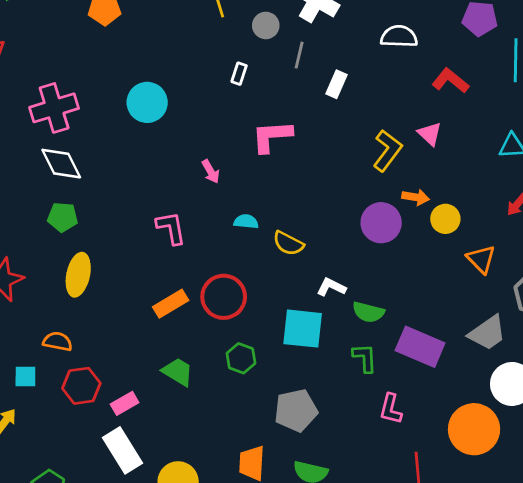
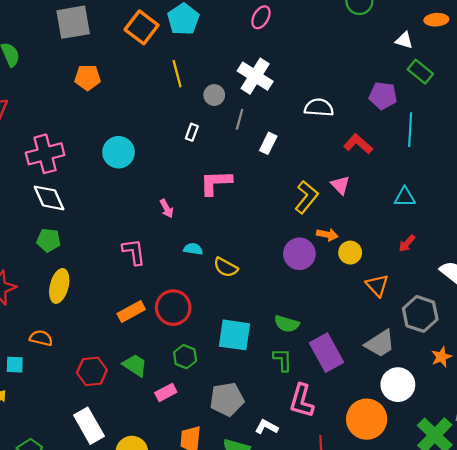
white L-shape: (331, 287) -> (267, 427), moved
purple rectangle: (420, 347) -> (327, 353), turned 36
red hexagon: (81, 386) -> (92, 371), moved
pink rectangle: (125, 403) -> (166, 392), moved
pink L-shape: (391, 409) -> (302, 401), size x1.4

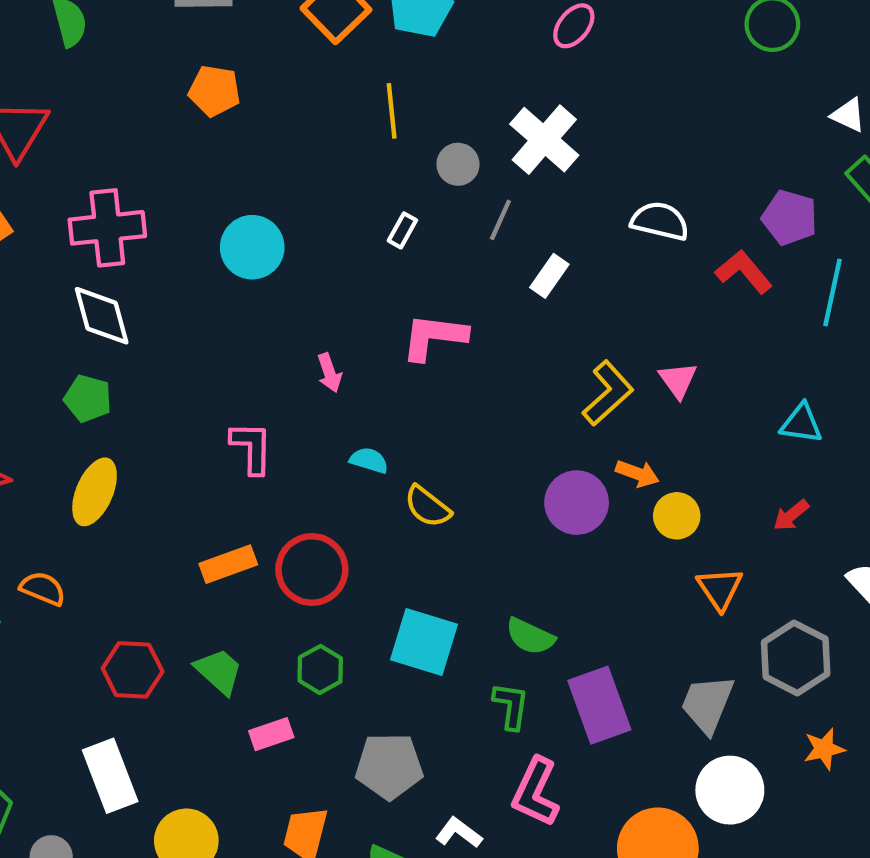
red L-shape: (358, 144) -> (744, 272), moved
gray trapezoid: (380, 344) -> (707, 704), turned 136

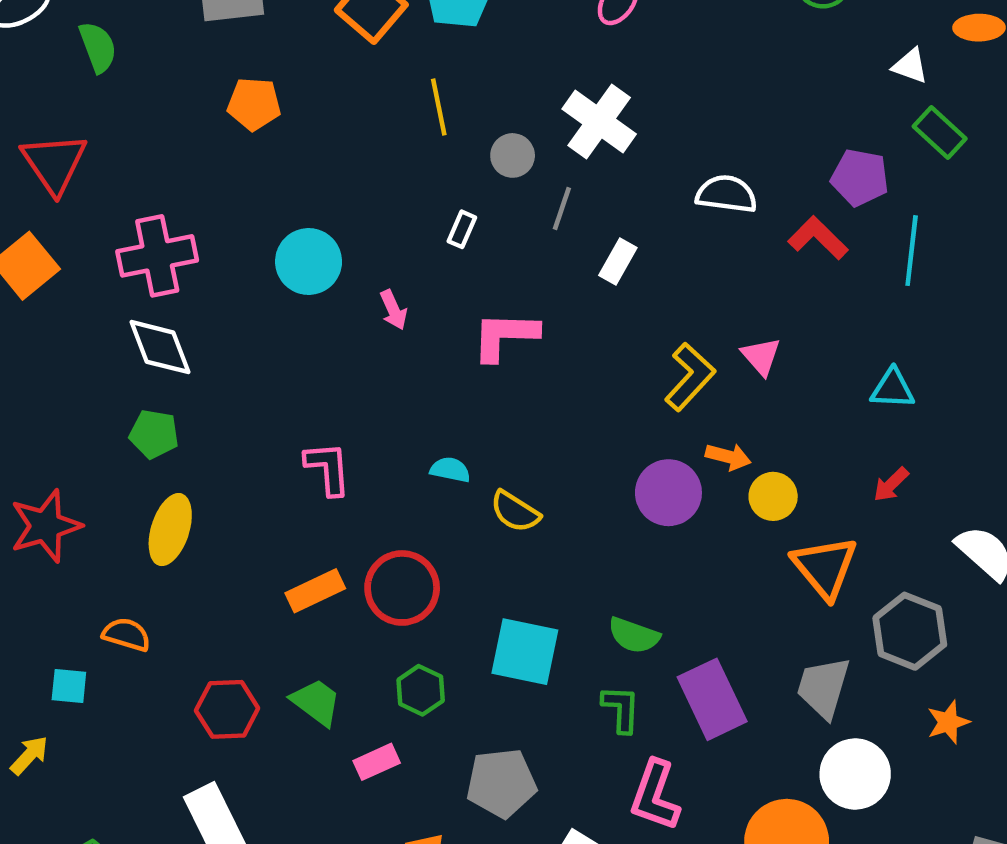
pink arrow: (329, 373) -> (393, 310), moved
orange triangle: (720, 589) -> (825, 567), size x1.4

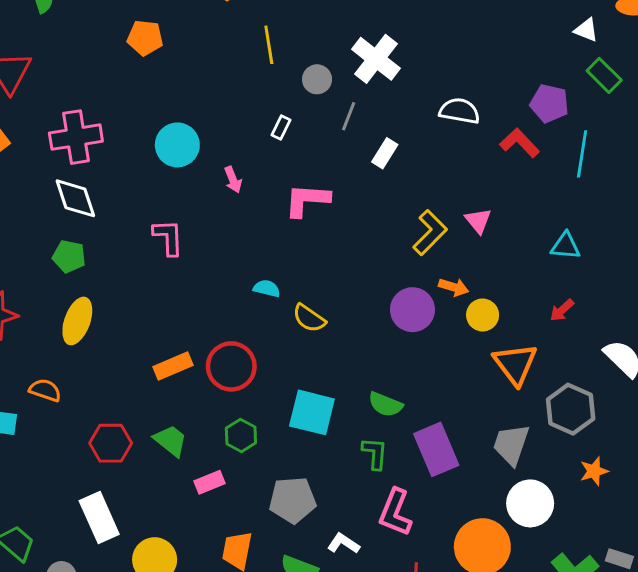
pink L-shape: (328, 468) -> (168, 237), moved

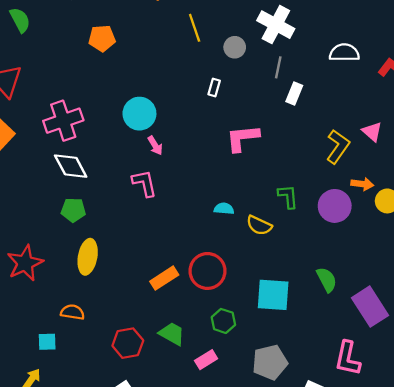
gray line: (349, 116) -> (278, 67), moved
pink arrow: (233, 180) -> (155, 145), moved
green semicircle: (385, 404) -> (327, 280), turned -130
green L-shape: (375, 453) -> (288, 196), moved

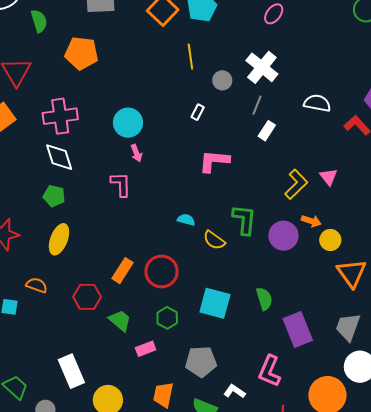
orange pentagon: (102, 38) -> (81, 53), moved, size x1.4
green L-shape: (288, 196) -> (244, 220), size x1.4
orange rectangle: (164, 278) -> (123, 271), turned -35
red hexagon: (128, 343) -> (87, 297), moved

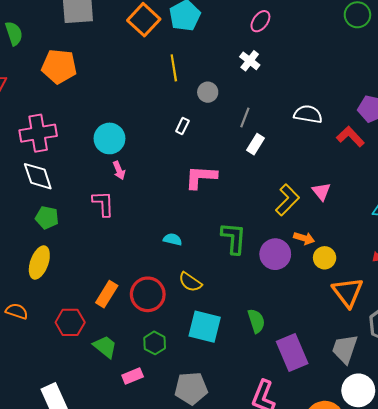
white cross: (262, 67) -> (250, 61), moved, size x0.6
green pentagon: (54, 196) -> (47, 218), moved
yellow semicircle: (214, 240) -> (190, 282), moved

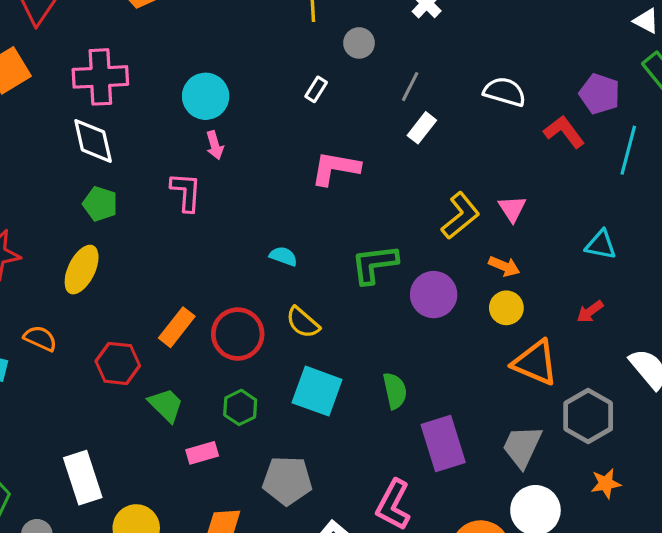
green L-shape: (234, 238) -> (374, 264), turned -108
orange arrow: (304, 238) -> (504, 266), moved
orange triangle: (348, 292) -> (535, 363), turned -36

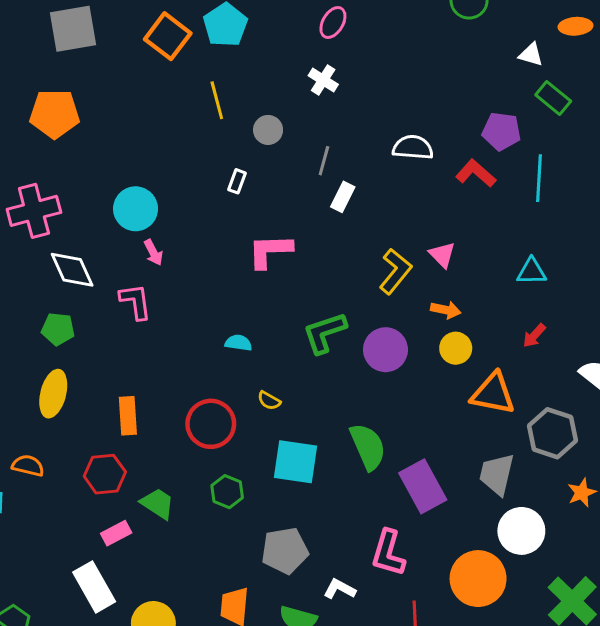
white diamond: (93, 141) -> (72, 270), moved
yellow semicircle: (303, 322) -> (269, 401), size x0.7
orange rectangle: (177, 327) -> (128, 416), moved, turned -30
green semicircle: (395, 391) -> (368, 447), size x1.4
pink rectangle: (202, 453) -> (116, 533), moved

